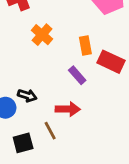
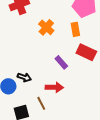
orange cross: (42, 35) -> (46, 27), moved
orange rectangle: (85, 45) -> (75, 29), moved

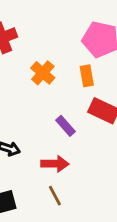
brown line: (41, 103) -> (55, 196), moved

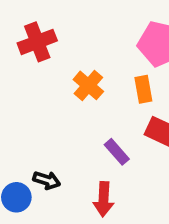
red arrow: (55, 164) -> (104, 199), turned 92

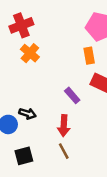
orange cross: (88, 85) -> (30, 53), moved

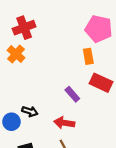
orange cross: (30, 53) -> (16, 54), moved
red arrow: (64, 126) -> (64, 123), turned 96

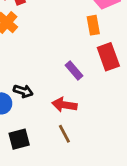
red rectangle: (101, 83) -> (108, 57), turned 45

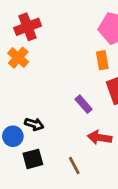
red arrow: (64, 105) -> (100, 138), moved
black square: (19, 139) -> (33, 159), moved

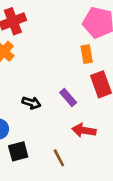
black arrow: (34, 124) -> (31, 103), moved

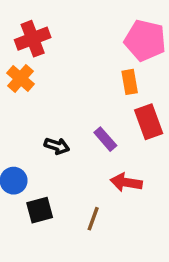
brown line: (59, 158) -> (93, 219), turned 48

